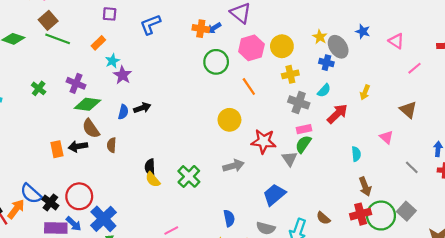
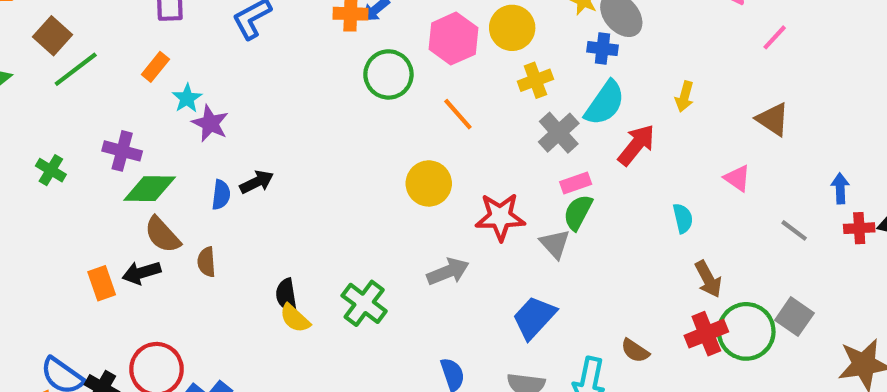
green line: (58, 39) -> (76, 69), turned -50
cyan semicircle: (324, 90) -> (605, 103), size x1.6
gray cross: (299, 102) -> (559, 133), turned 36

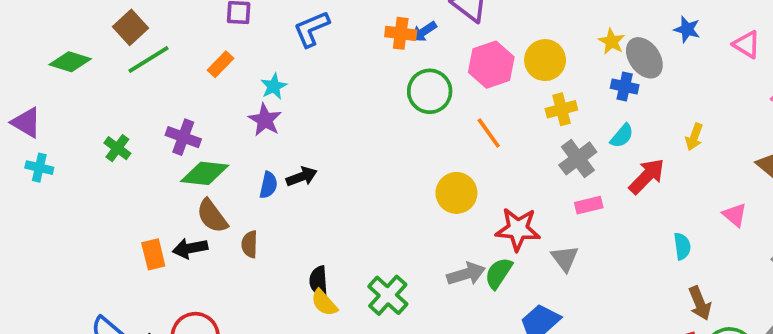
cyan star: (187, 98) -> (274, 86), moved
cyan semicircle: (605, 103) -> (622, 136), size x0.6
green semicircle: (578, 212) -> (499, 273), moved

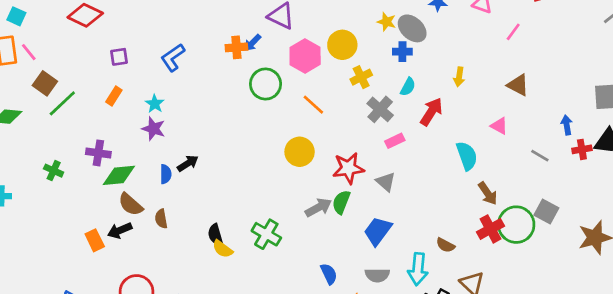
cyan semicircle: (682, 246) -> (467, 156), size x1.5

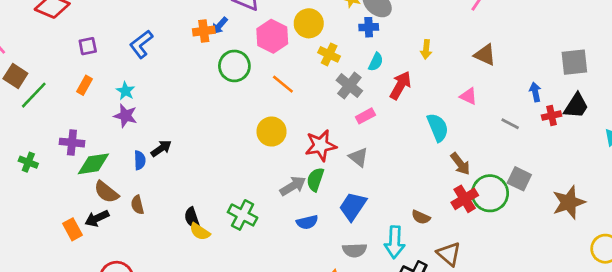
yellow cross: (361, 77) -> (329, 54), turned -35
blue semicircle: (329, 274) -> (307, 222), moved, turned 105

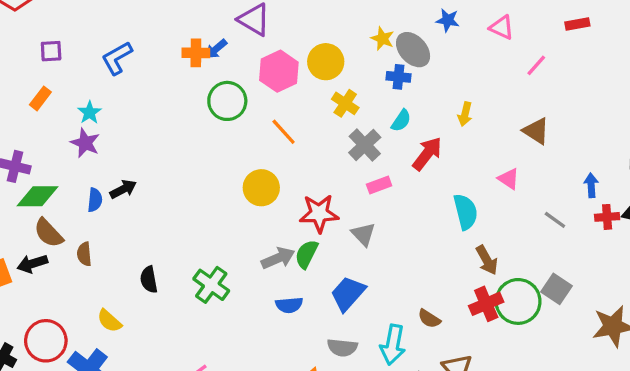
yellow semicircle: (200, 232) -> (109, 321), moved

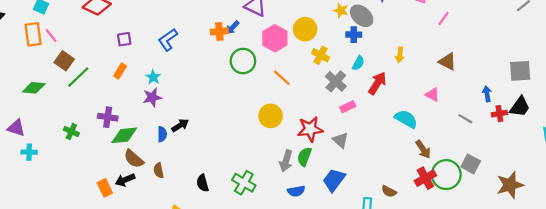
purple star: (85, 143) -> (152, 97), turned -30
cyan semicircle: (466, 212) -> (406, 119), turned -40
gray arrow: (278, 258) -> (286, 161), turned 135

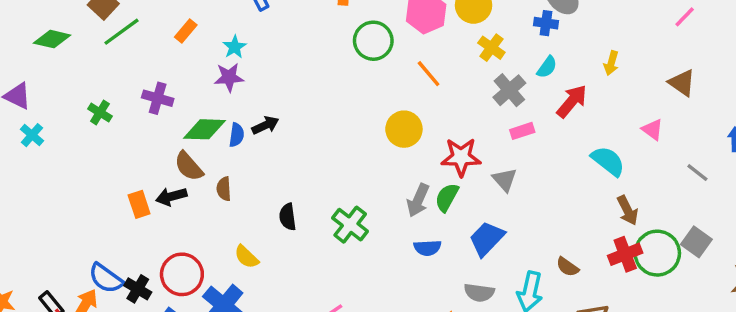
green diamond: (124, 135) -> (204, 129), moved
cyan cross: (29, 152) -> (32, 135), turned 32

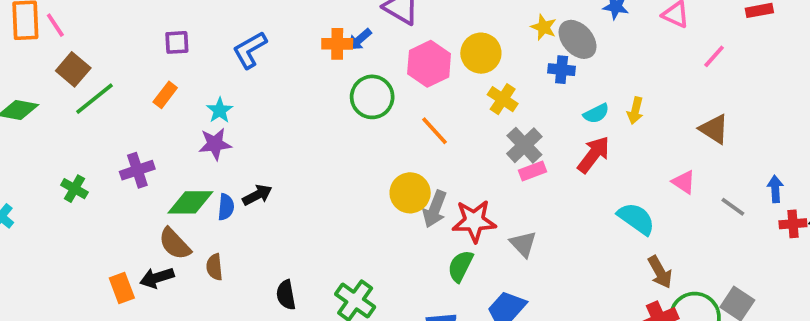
cyan semicircle: (547, 67) -> (596, 113), moved, turned 30
purple cross: (158, 98) -> (137, 170), turned -32
pink rectangle: (522, 131) -> (533, 171), moved
gray line: (697, 173) -> (733, 207), moved
gray arrow: (418, 200) -> (435, 209), moved

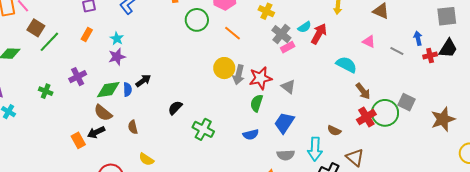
cyan semicircle: (596, 113) -> (305, 27), moved
brown semicircle: (214, 267) -> (133, 127), moved
black semicircle: (286, 295) -> (175, 108), moved, turned 63

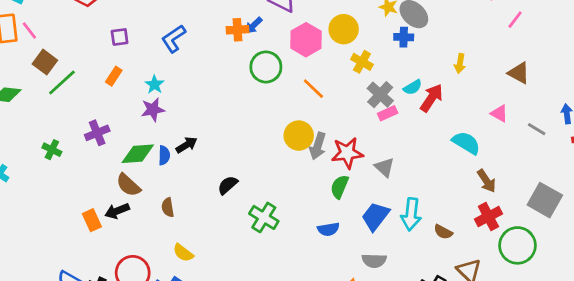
gray square: (406, 102) -> (545, 200), size x1.4
green circle: (385, 113) -> (517, 245), moved
cyan arrow: (315, 149) -> (411, 214), moved

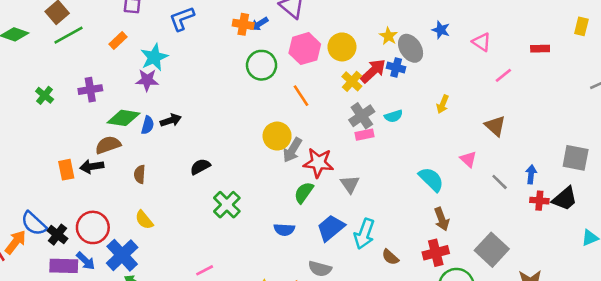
cyan star: (155, 85) -> (154, 57), size x1.5
red arrow: (432, 98) -> (373, 71), moved
brown semicircle: (128, 185) -> (108, 145), turned 105

